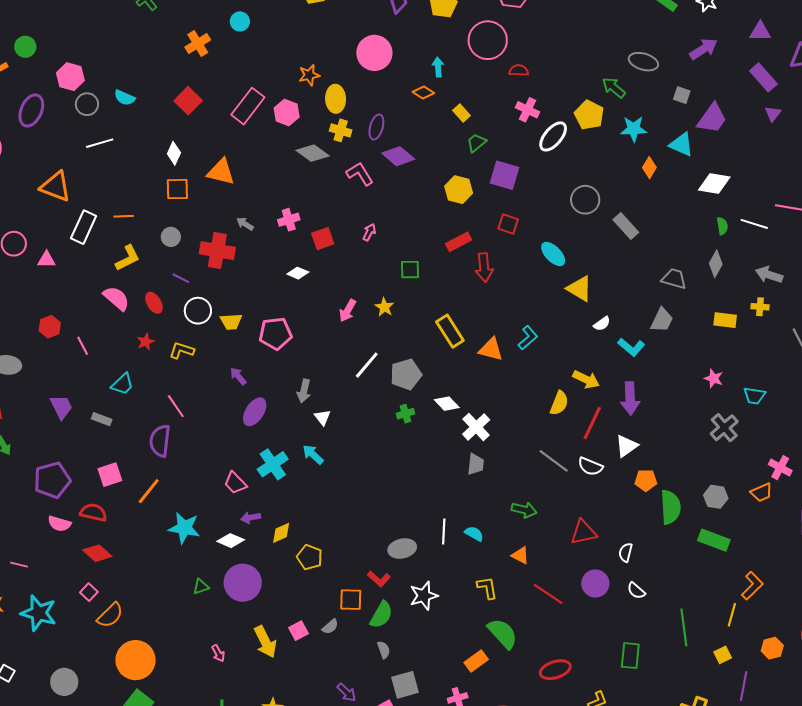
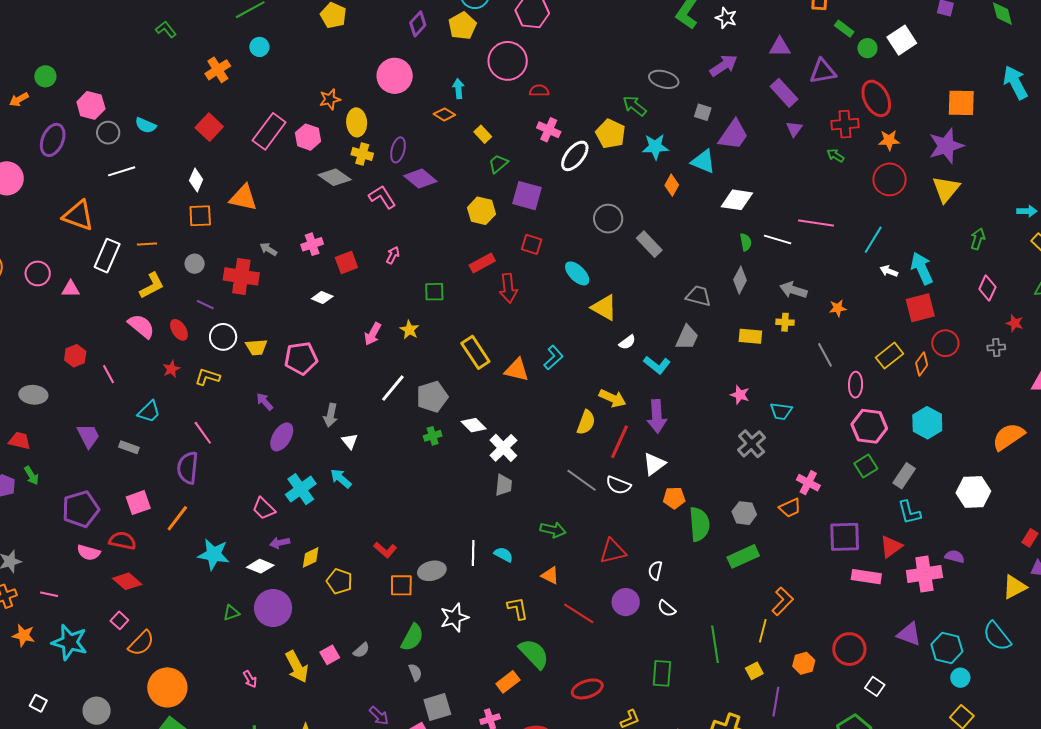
green rectangle: (714, 540) -> (743, 556), turned -44
red L-shape: (379, 579) -> (385, 550), moved
orange square: (351, 600) -> (401, 585), moved

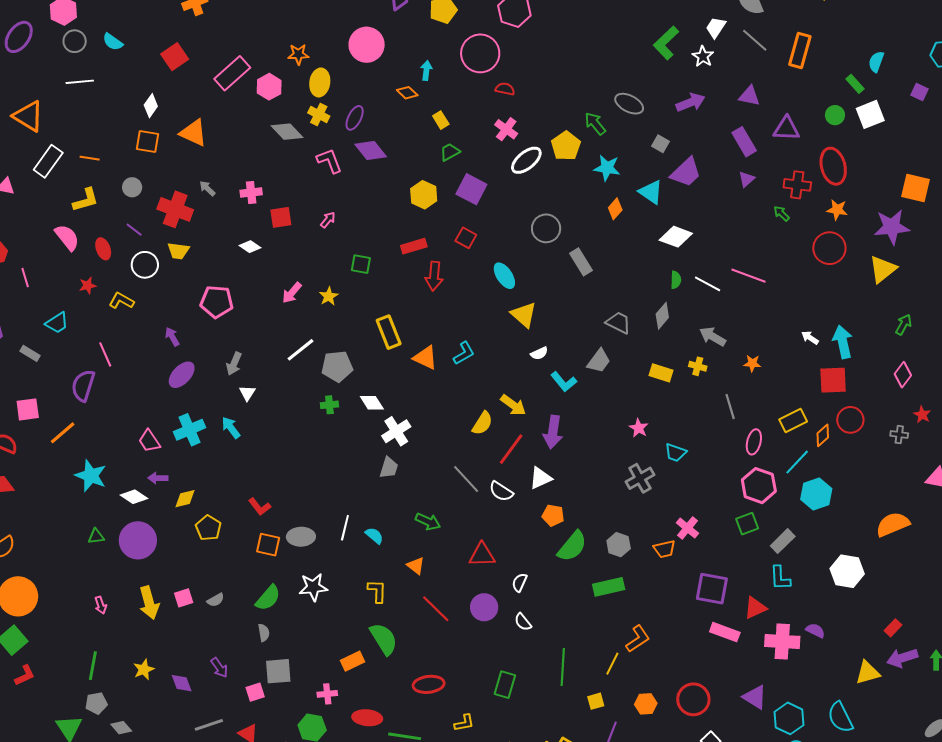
green rectangle: (844, 29) -> (855, 84), moved
cyan line: (873, 240) -> (797, 462), moved
yellow trapezoid: (256, 347) -> (178, 251), moved
green semicircle: (699, 524) -> (572, 546), turned 32

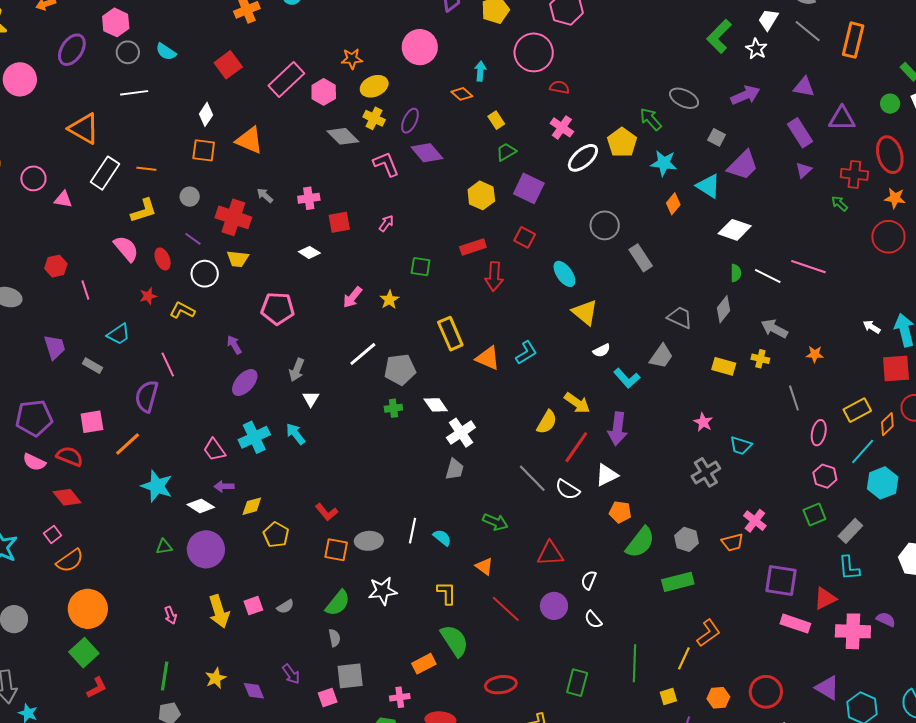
yellow ellipse: (320, 82) -> (374, 86), turned 60
pink hexagon: (759, 486) -> (825, 476), size x0.7

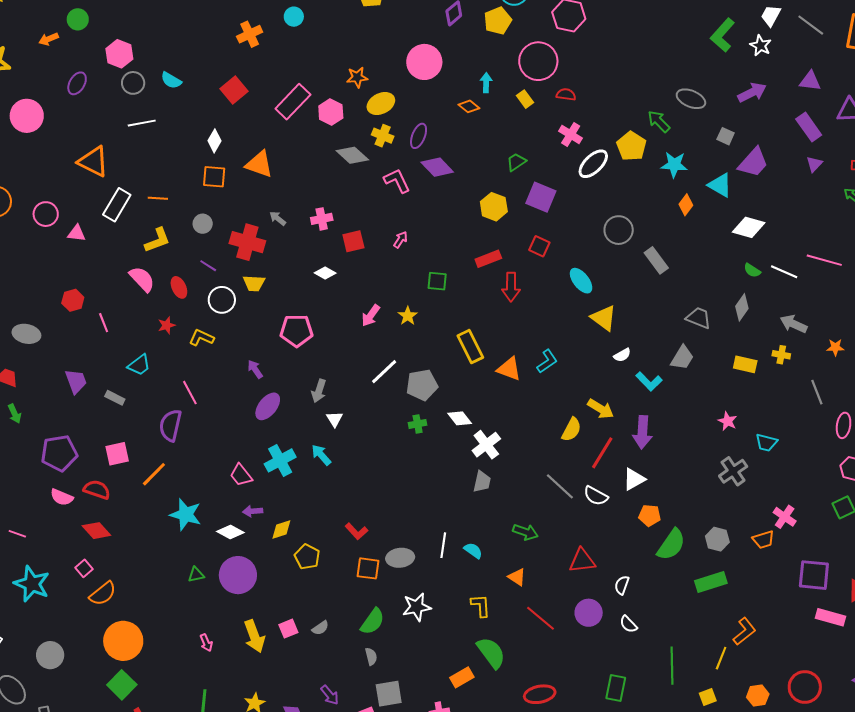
purple ellipse: (72, 50) -> (77, 83), size x0.7
yellow rectangle: (496, 120) -> (525, 99), moved
green semicircle: (736, 273) -> (752, 270), turned 126

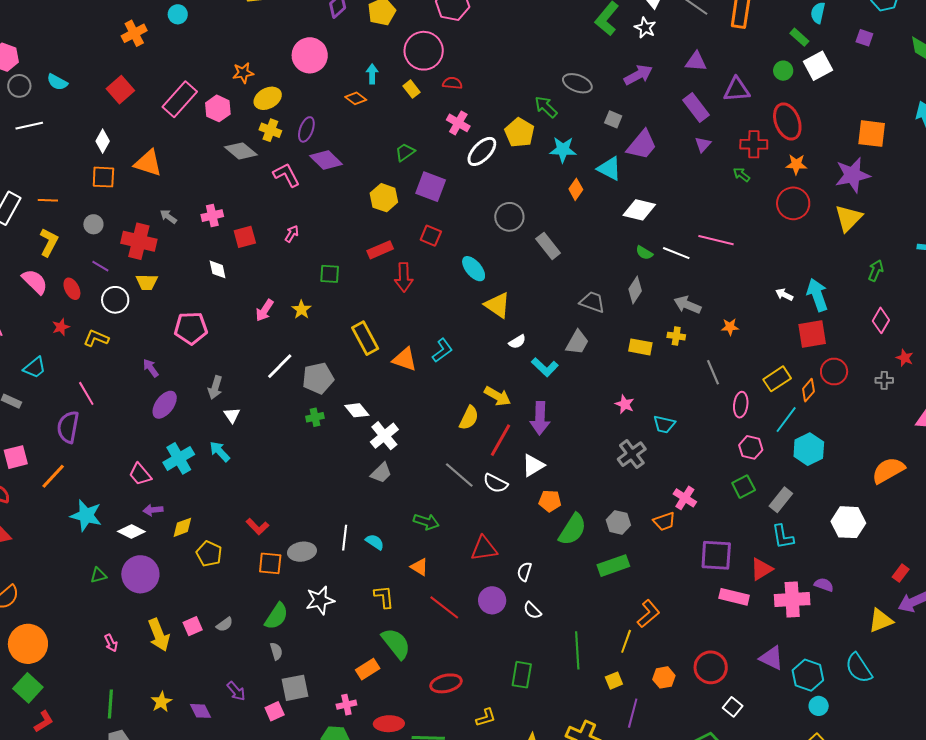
yellow L-shape: (157, 240) -> (49, 242), turned -40
white diamond: (325, 273) -> (218, 269), turned 50
gray trapezoid: (482, 482) -> (381, 473), turned 35

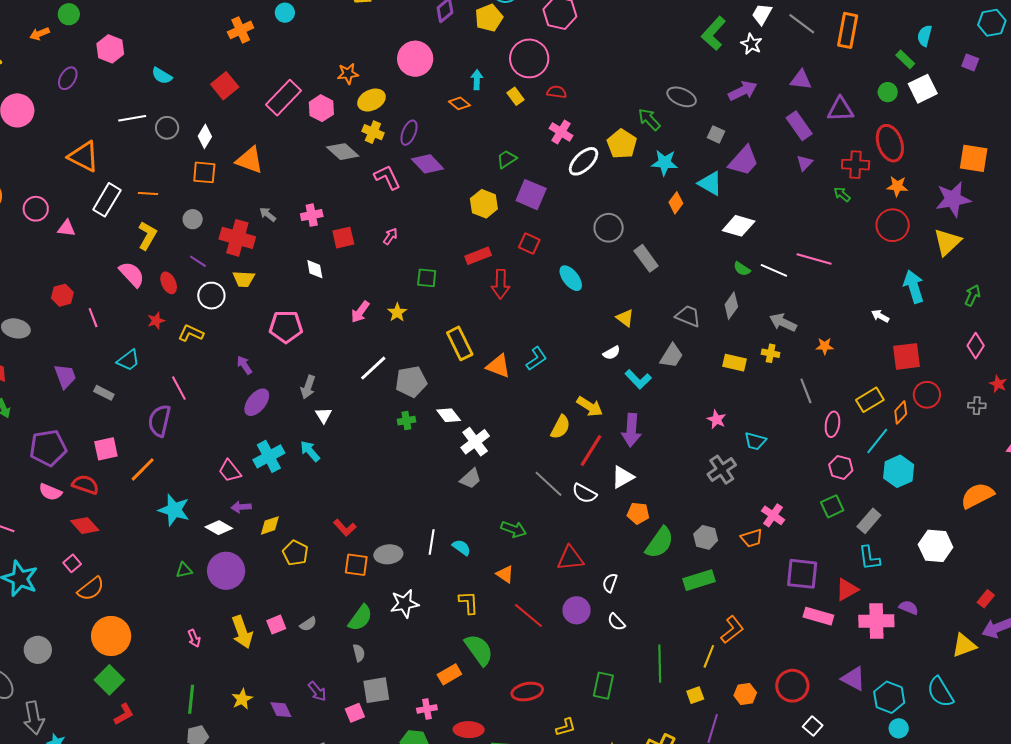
gray circle: (19, 86) -> (167, 128), moved
cyan arrow: (817, 295) -> (914, 287), moved
yellow triangle: (497, 305) -> (625, 318), moved, size x0.7

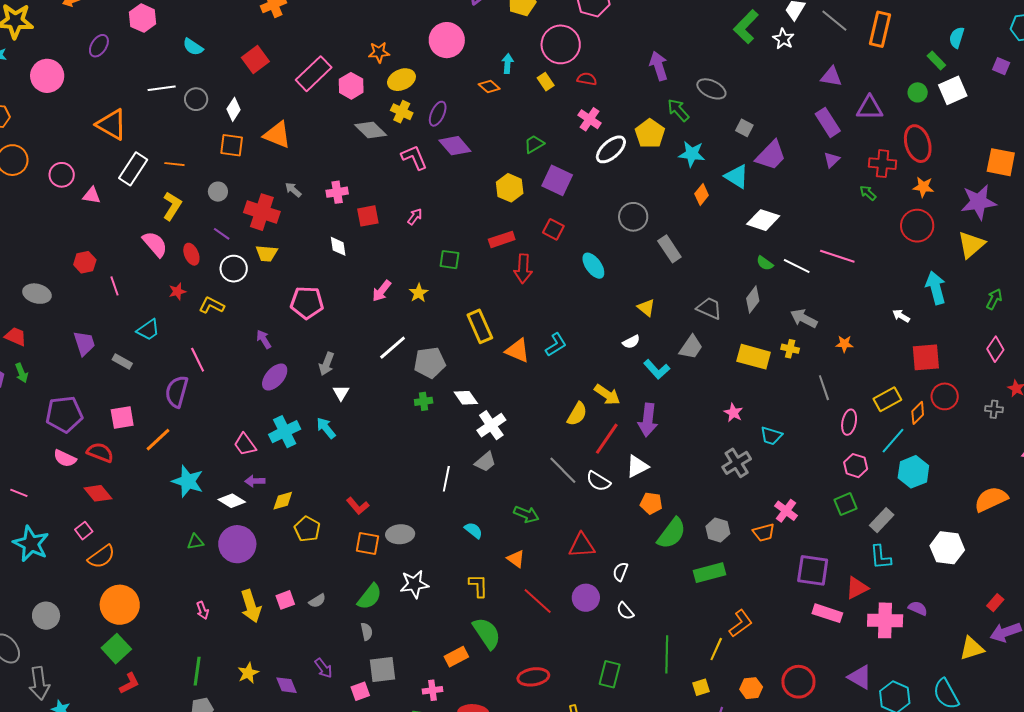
purple arrow: (743, 91) -> (659, 66), moved, turned -84
yellow rectangle: (734, 363) -> (754, 357), size x1.4
white line: (432, 542) -> (446, 479), moved

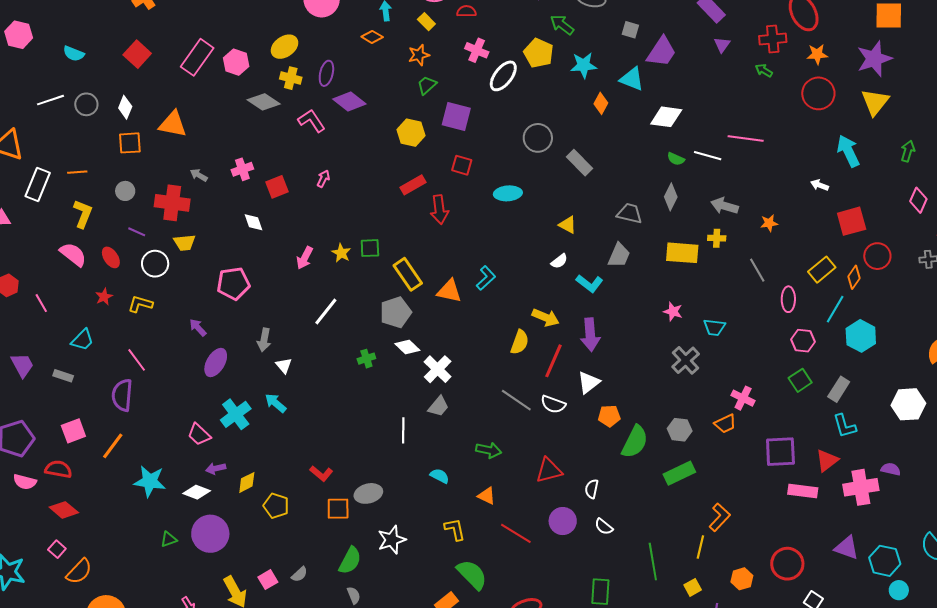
orange star: (379, 52) -> (419, 55), moved
green square: (450, 260) -> (370, 248), moved
cyan ellipse: (593, 266) -> (508, 193), turned -48
gray pentagon: (430, 363) -> (396, 312), moved

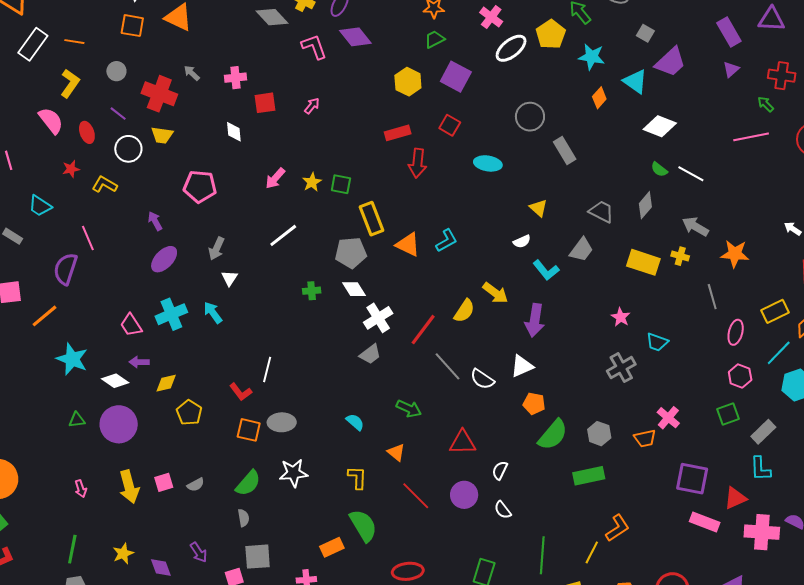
pink line: (746, 138) -> (751, 137), moved, turned -32
orange star: (769, 223) -> (735, 254), size x1.6
cyan trapezoid: (83, 340) -> (40, 206), turned 65
red line: (553, 361) -> (423, 330), moved
white line: (403, 430) -> (267, 370), moved

